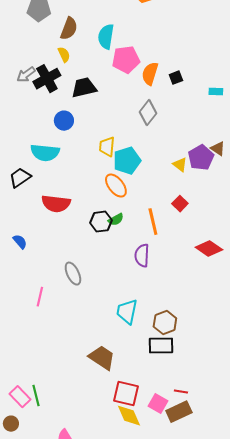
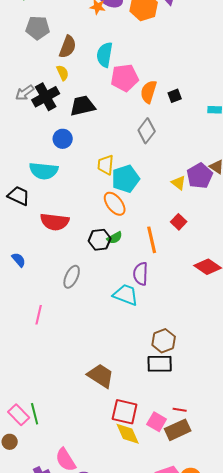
black trapezoid: (20, 178) -> (19, 196), turned 60
gray ellipse: (73, 274) -> (72, 277), moved, turned 50
cyan trapezoid: (127, 312) -> (126, 295), moved, turned 100

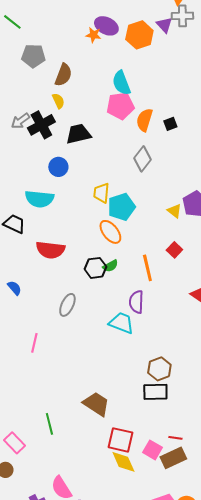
cyan semicircle: (105, 55) -> (121, 83), moved, turned -30
green line: (35, 414) -> (49, 424), moved

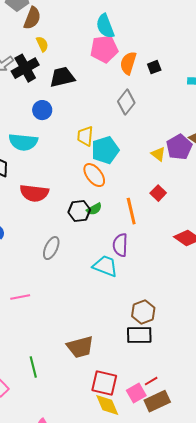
brown semicircle: (63, 75) -> (32, 18), moved
pink line: (34, 343) -> (20, 297), moved, turned 66
brown trapezoid: (96, 404) -> (80, 347), turned 132
red line: (175, 438) -> (151, 381), moved, turned -40
pink square: (152, 450) -> (136, 393), turned 30

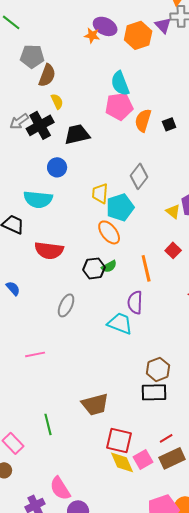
gray diamond: (126, 102) -> (139, 176), moved
pink square: (136, 393) -> (143, 459), moved

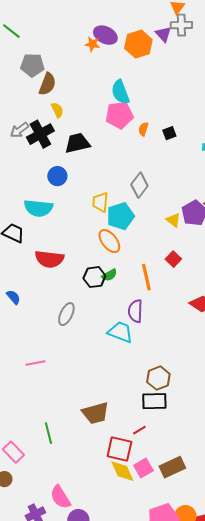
orange semicircle: (143, 120) -> (143, 129), size x0.6
red line: (166, 438) -> (139, 430), moved

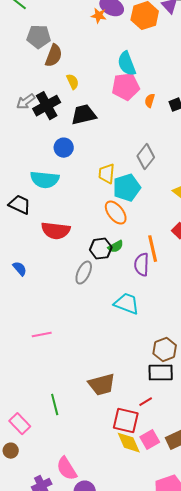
yellow semicircle: (57, 110) -> (73, 82), moved
purple semicircle: (135, 311) -> (142, 265), moved
gray ellipse: (66, 314) -> (84, 273), moved

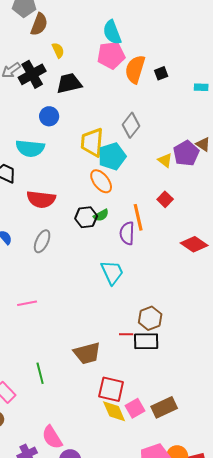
orange semicircle: (150, 101) -> (135, 69), size x2.0
yellow trapezoid: (107, 174) -> (92, 142), size x1.4
gray ellipse: (84, 273) -> (42, 241), moved
cyan trapezoid: (127, 304) -> (112, 272), turned 44
red line: (146, 402) -> (126, 334), moved, turned 32

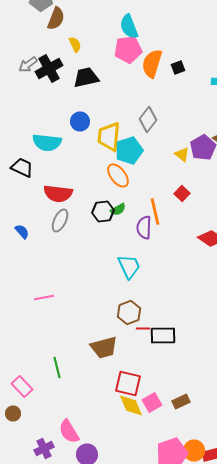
blue circle: (49, 116) -> (80, 122), moved
gray ellipse: (42, 241) -> (60, 220), moved
brown hexagon: (150, 318) -> (129, 312), moved
brown rectangle: (164, 407) -> (181, 402), size x0.7

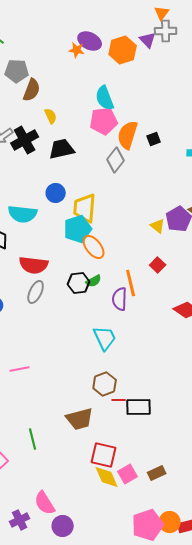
gray diamond: (148, 120) -> (116, 160), moved
cyan pentagon: (129, 150) -> (78, 229), moved

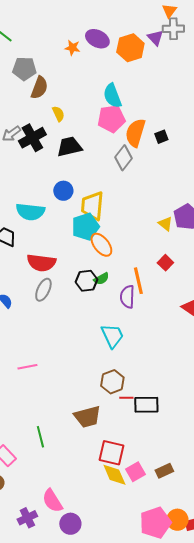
orange star: (77, 50) -> (72, 48), moved

